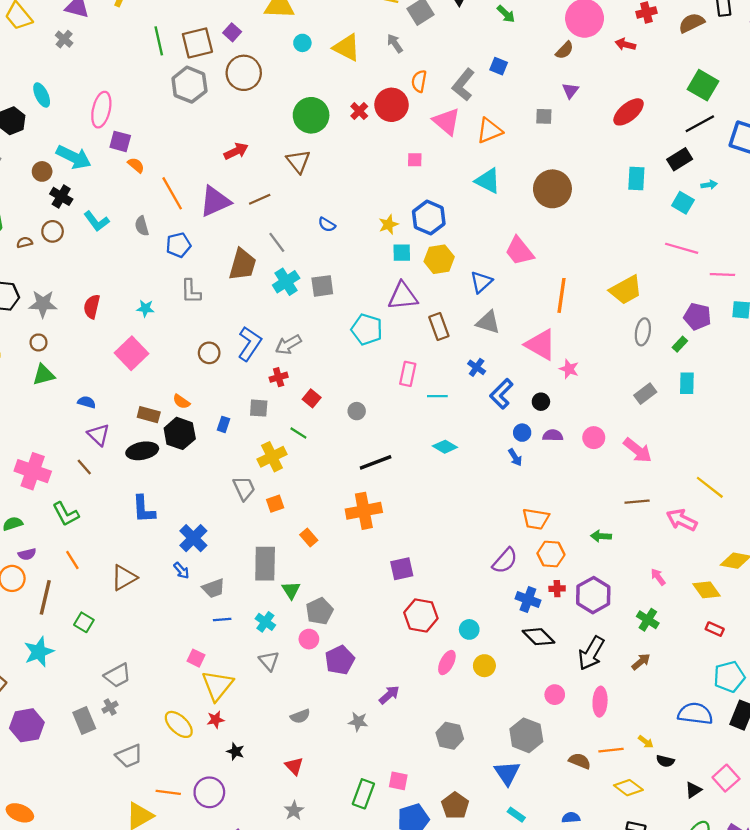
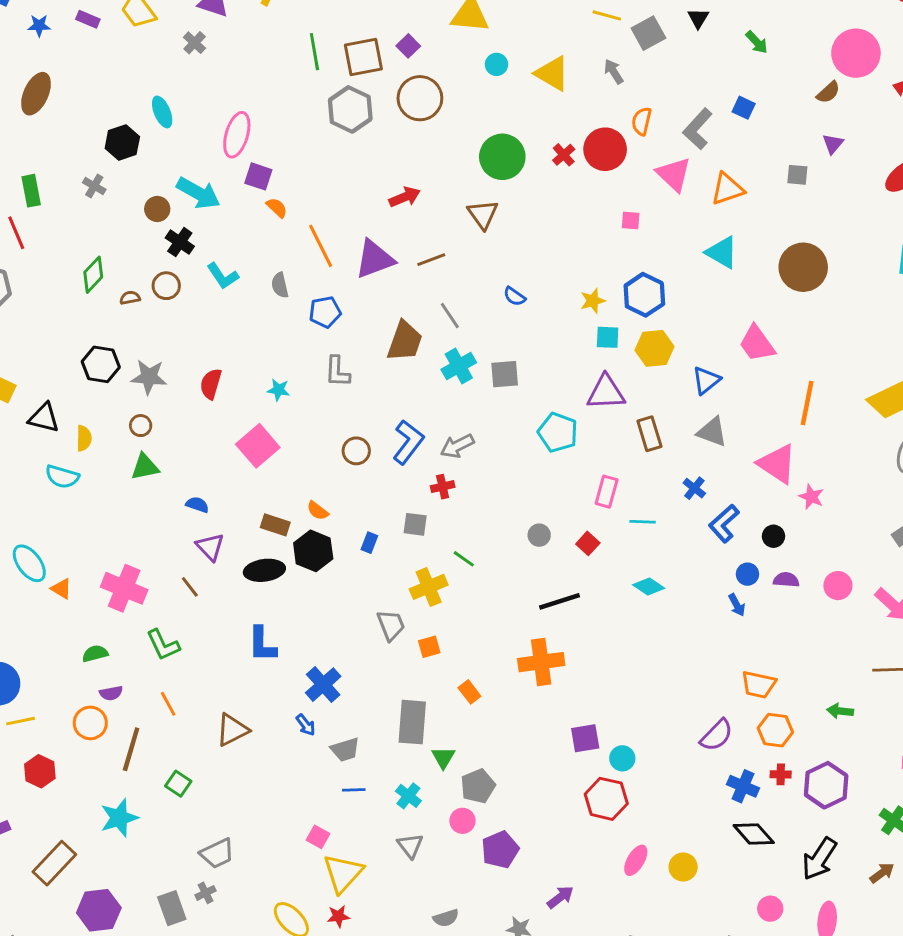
red square: (312, 398) -> (588, 543), moved
cyan circle: (469, 629) -> (622, 758), moved

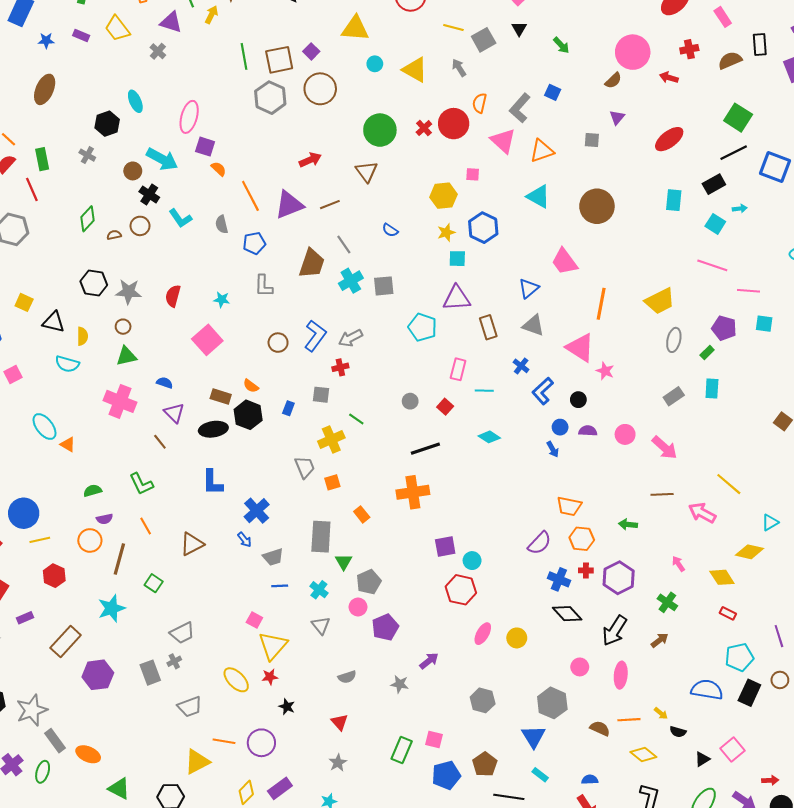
yellow hexagon: (654, 348) -> (444, 196), moved
pink cross: (124, 588) -> (120, 401), moved

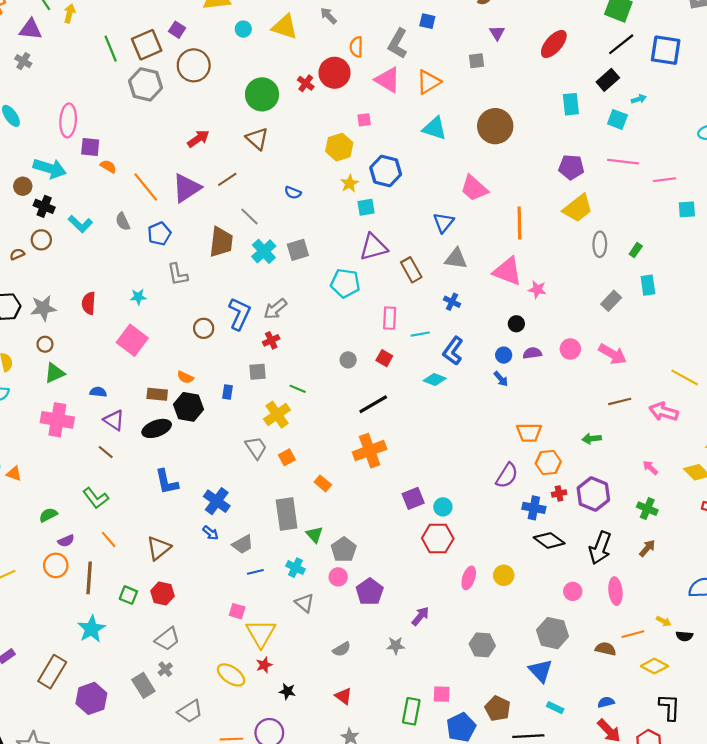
purple pentagon: (724, 328) -> (571, 167), moved
blue L-shape: (543, 391) -> (453, 351), moved
red hexagon: (54, 576) -> (162, 594), moved

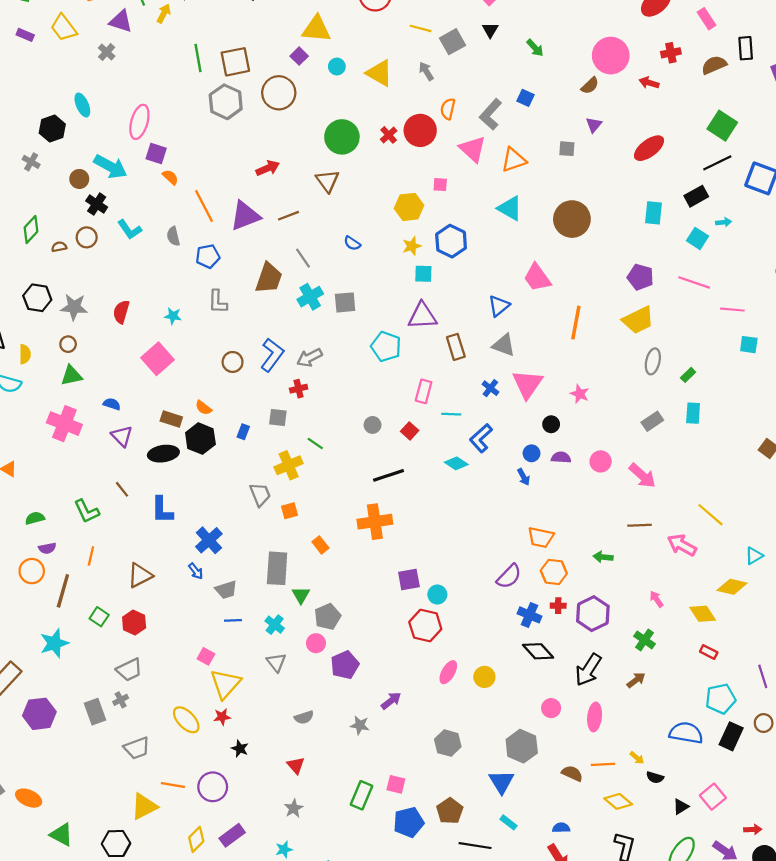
purple square: (177, 30) -> (299, 56), moved
pink triangle: (508, 271) -> (527, 384), moved, turned 32
brown line: (106, 452) -> (122, 489), moved
orange line: (109, 539) -> (91, 556), turned 42

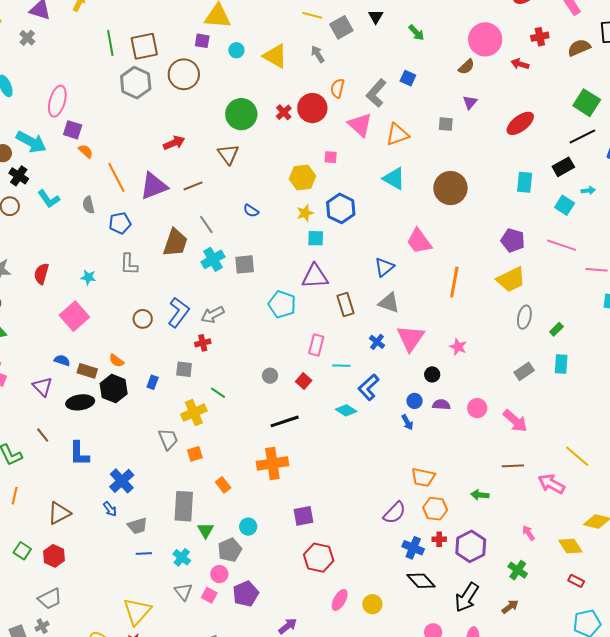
purple square: (299, 56) -> (202, 41), turned -35
blue semicircle: (112, 404) -> (62, 360), moved
cyan circle: (437, 595) -> (248, 527), moved
pink square: (206, 656) -> (209, 595), moved

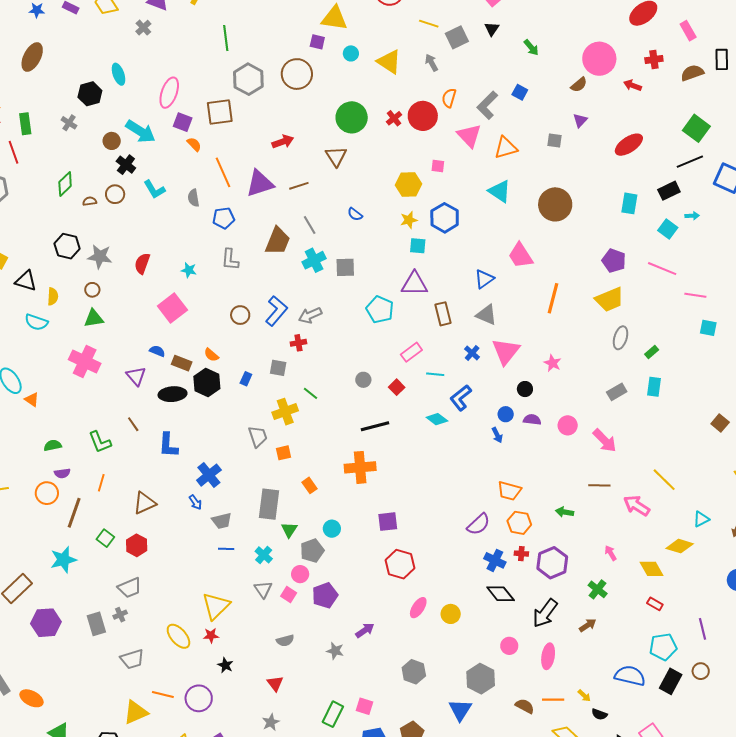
brown square: (144, 46) -> (220, 112), moved
pink rectangle: (316, 345) -> (411, 352), turned 35

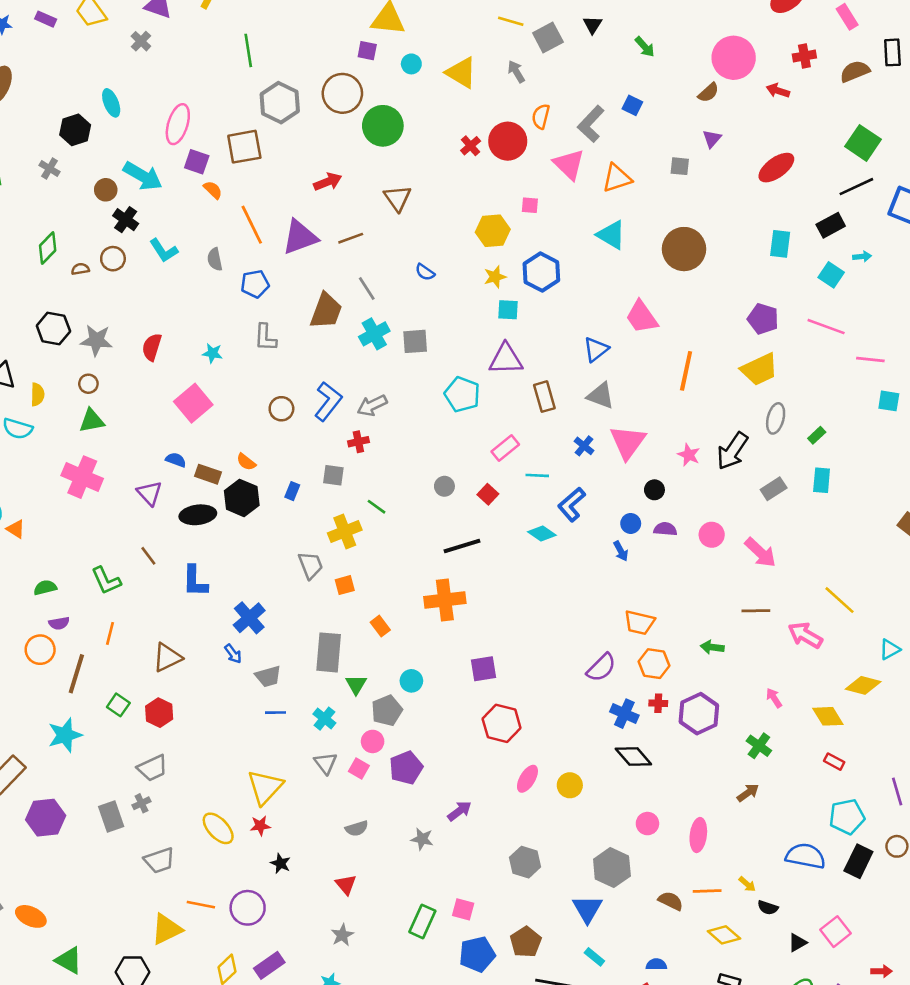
green circle: (352, 117) -> (383, 126), moved
black arrow: (545, 613) -> (732, 451), moved

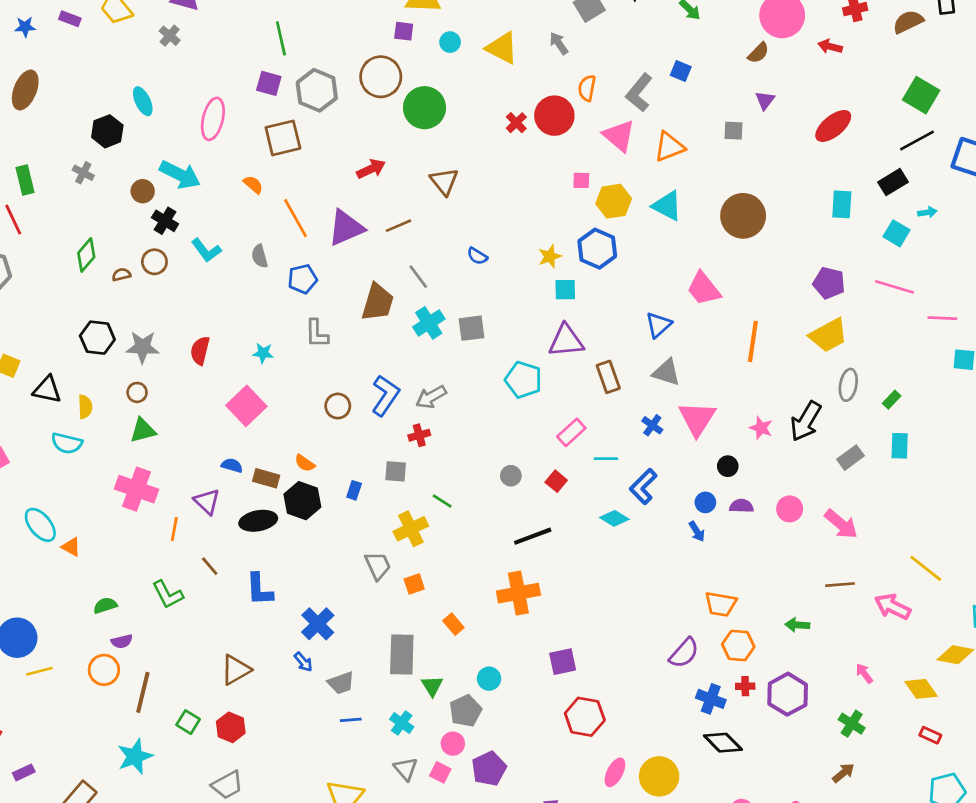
purple square: (197, 162) -> (269, 83), moved
yellow hexagon: (493, 231) -> (614, 201), moved
orange line: (110, 633) -> (174, 529), moved
yellow circle: (570, 785) -> (659, 776), size x1.5

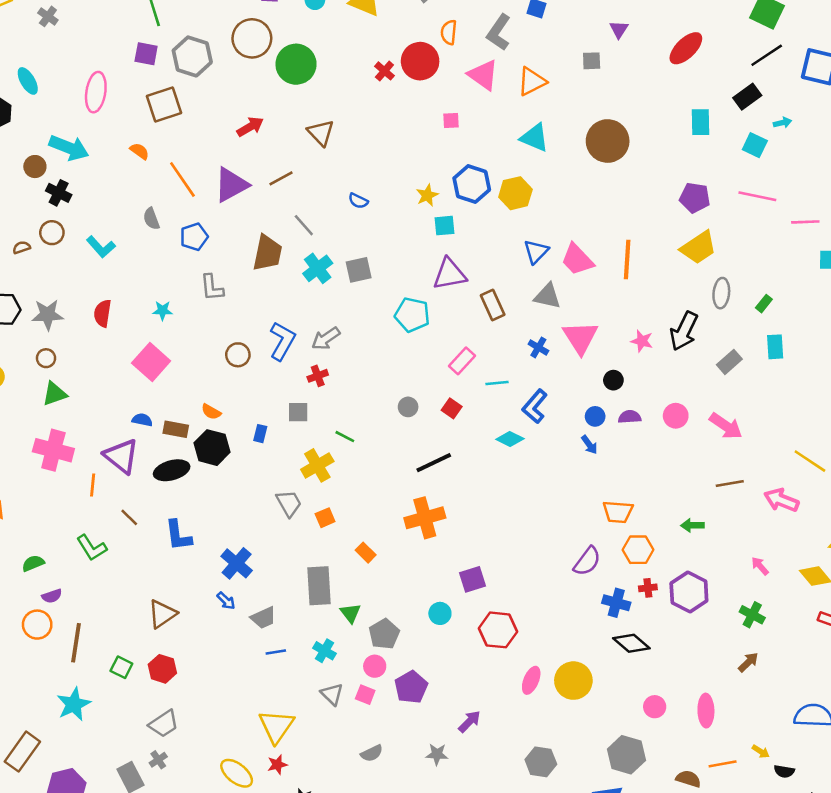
yellow hexagon: (614, 201) -> (515, 193), moved
cyan L-shape: (206, 250) -> (101, 247), moved
pink trapezoid: (704, 289) -> (577, 259), moved
purple triangle: (207, 501) -> (121, 456), size x1.4
cyan circle: (489, 679) -> (440, 613), moved

